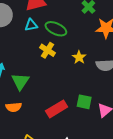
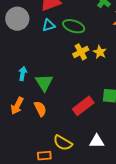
yellow cross: (47, 50) -> (81, 52), moved, turned 35
orange semicircle: (14, 107) -> (40, 109), turned -105

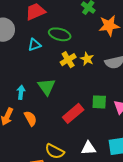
cyan triangle: (49, 25) -> (34, 45), moved
cyan arrow: (23, 73) -> (21, 92), moved
green triangle: (44, 83) -> (47, 87), moved

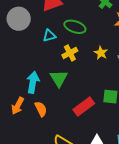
yellow cross: (68, 60) -> (70, 53), moved
cyan arrow: (21, 92) -> (33, 82), size x1.5

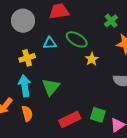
yellow cross: (70, 53) -> (27, 58), moved
yellow star: (101, 53) -> (92, 59), moved
cyan arrow: (33, 82) -> (25, 86), turned -30

